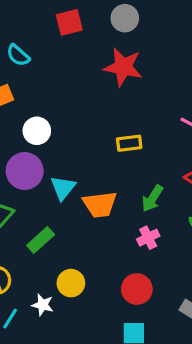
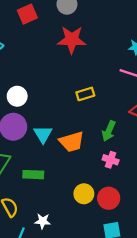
pink cross: (148, 238) -> (111, 160), turned -35
green rectangle: (41, 240) -> (33, 175), turned 54
yellow circle: (71, 283) -> (84, 194), moved

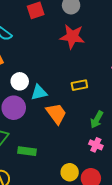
cyan triangle: (43, 134) -> (39, 92), moved, turned 42
orange trapezoid: (72, 142) -> (56, 114), moved, turned -115

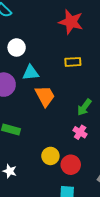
white circle: (20, 81) -> (17, 47), moved
yellow rectangle: (79, 85) -> (73, 62), moved

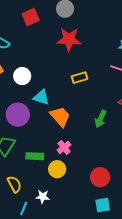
cyan triangle: (31, 73) -> (41, 97), turned 36
pink cross: (80, 132) -> (64, 147), moved, turned 32
yellow circle: (50, 156) -> (57, 169), moved

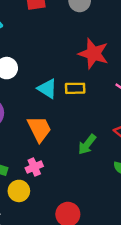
red star: (69, 39) -> (93, 54), moved
cyan triangle: (41, 97) -> (47, 89), moved

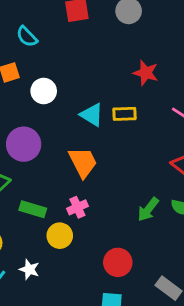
red star: (93, 54) -> (146, 73), size x0.7
green arrow: (87, 144) -> (148, 209), moved

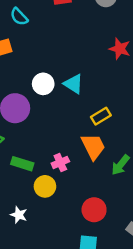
white circle: (44, 91) -> (43, 84), moved
yellow rectangle: (124, 114) -> (101, 116), moved, turned -30
orange trapezoid: (83, 162) -> (93, 147), moved

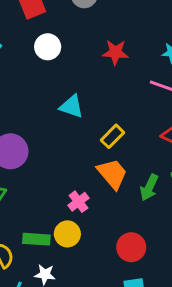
white circle: (43, 84) -> (48, 47), moved
green rectangle: (22, 164) -> (36, 239), moved

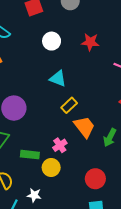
white circle: (48, 47) -> (52, 41), moved
yellow rectangle: (113, 136) -> (69, 105), moved
green rectangle: (36, 239) -> (30, 155), moved

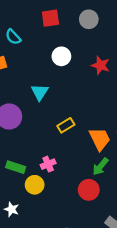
cyan triangle: (58, 79) -> (40, 92), moved, turned 30
orange trapezoid: (84, 127) -> (100, 139), moved
red circle: (95, 179) -> (89, 190), moved

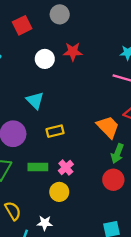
red star: (101, 65) -> (73, 52), moved
yellow rectangle: (66, 125) -> (55, 131), moved, turned 35
green rectangle: (16, 167) -> (38, 167), moved

